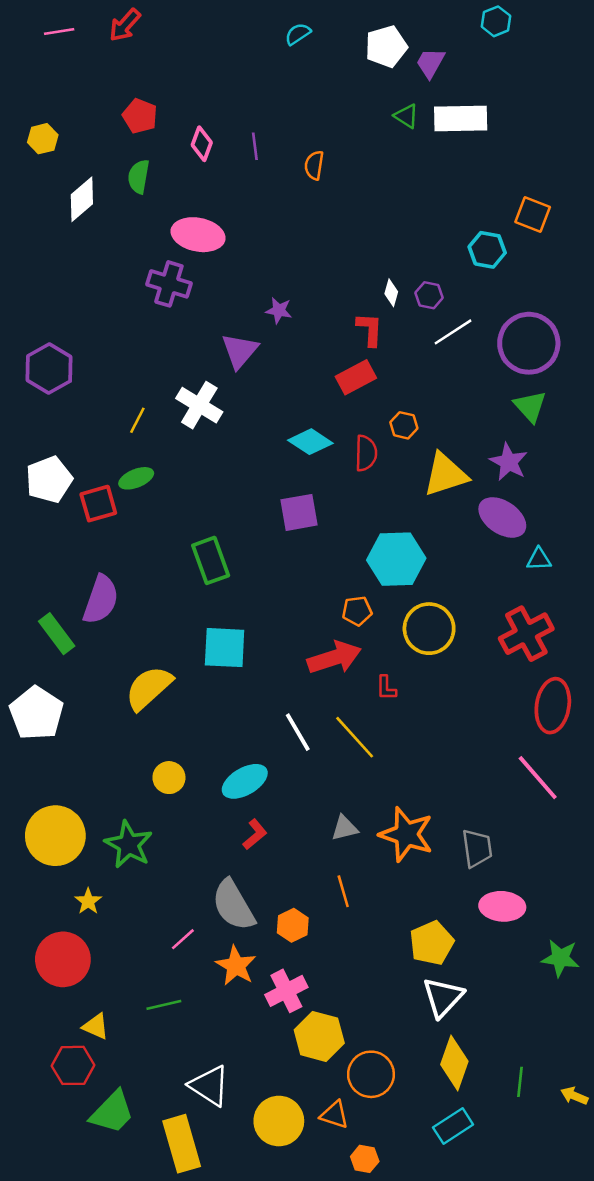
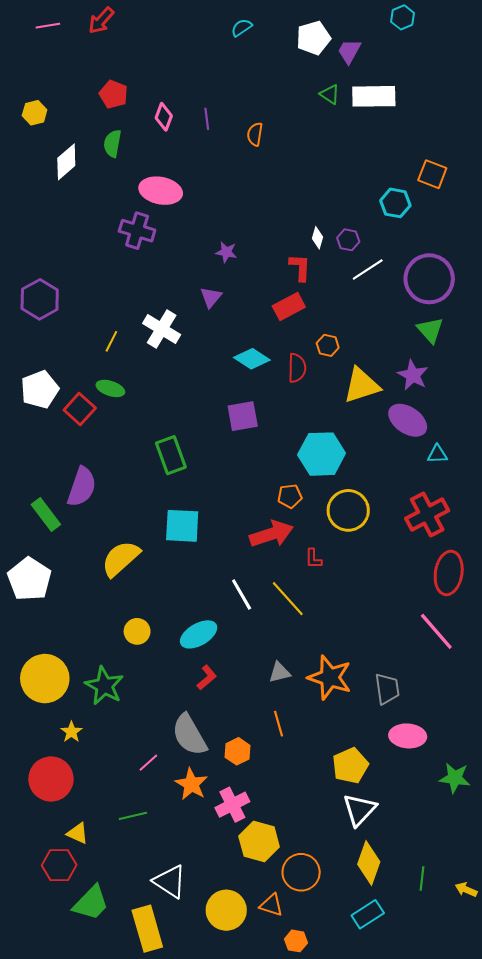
purple triangle: (240, 351) -> (211, 297), moved, size x0.7
green ellipse: (136, 478) -> (110, 388), turned 40
red square: (98, 504) -> (80, 409), turned -32

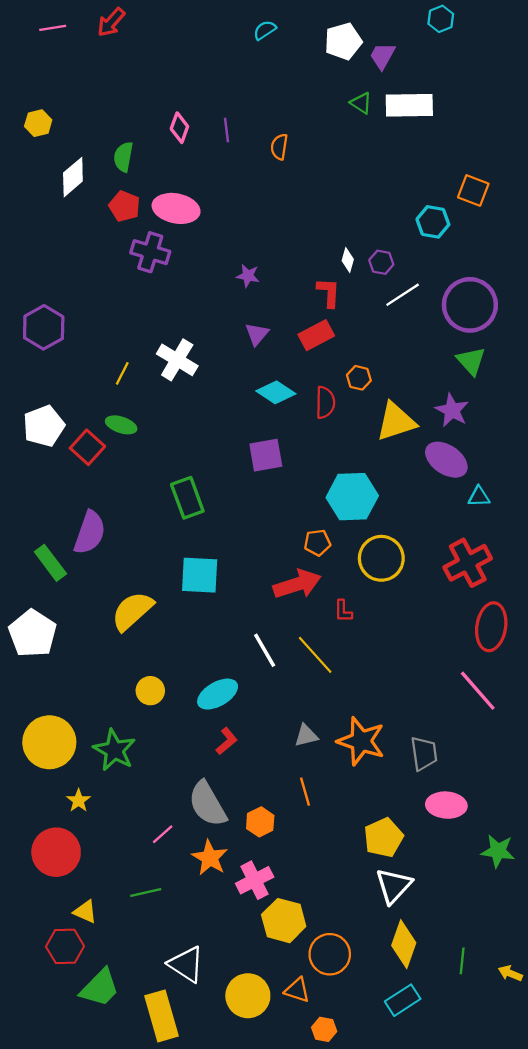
red pentagon: (113, 94) -> (124, 206), moved
purple triangle: (211, 297) -> (257, 334), moved

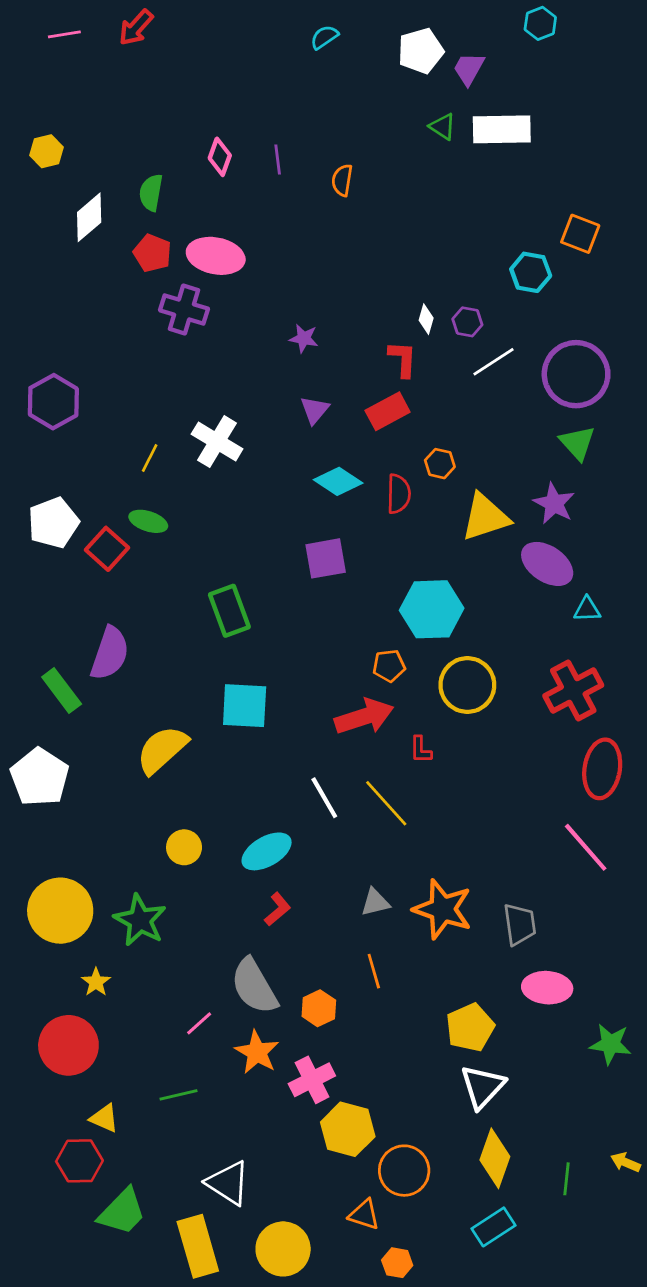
yellow arrow: (510, 973) -> (626, 1162), moved
yellow circle: (248, 996) -> (283, 1249), moved

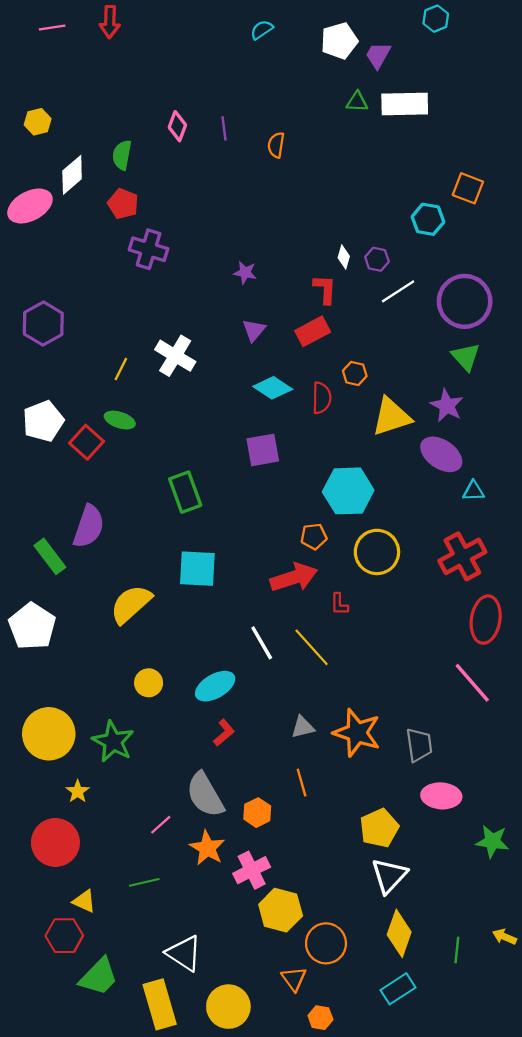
red arrow: (136, 28) -> (110, 22), turned -40
green triangle: (443, 127) -> (357, 102), turned -30
pink ellipse: (216, 256) -> (30, 206), moved, turned -39
orange triangle: (364, 1215) -> (294, 979), turned 36

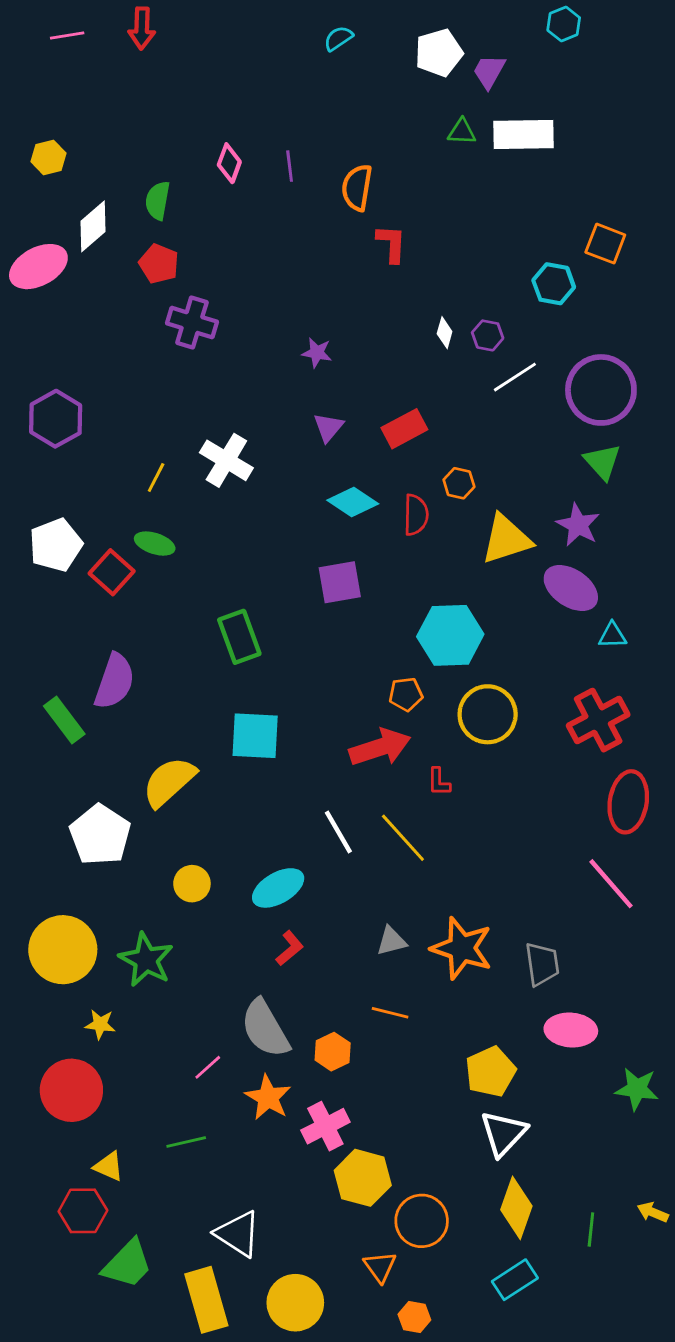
orange semicircle: (276, 145) -> (357, 188), size x1.4
red L-shape: (325, 289) -> (391, 244), moved
white pentagon: (32, 626) -> (100, 835), moved
orange line: (302, 783) -> (390, 1013), turned -60
yellow star: (78, 791) -> (100, 1024), turned -30

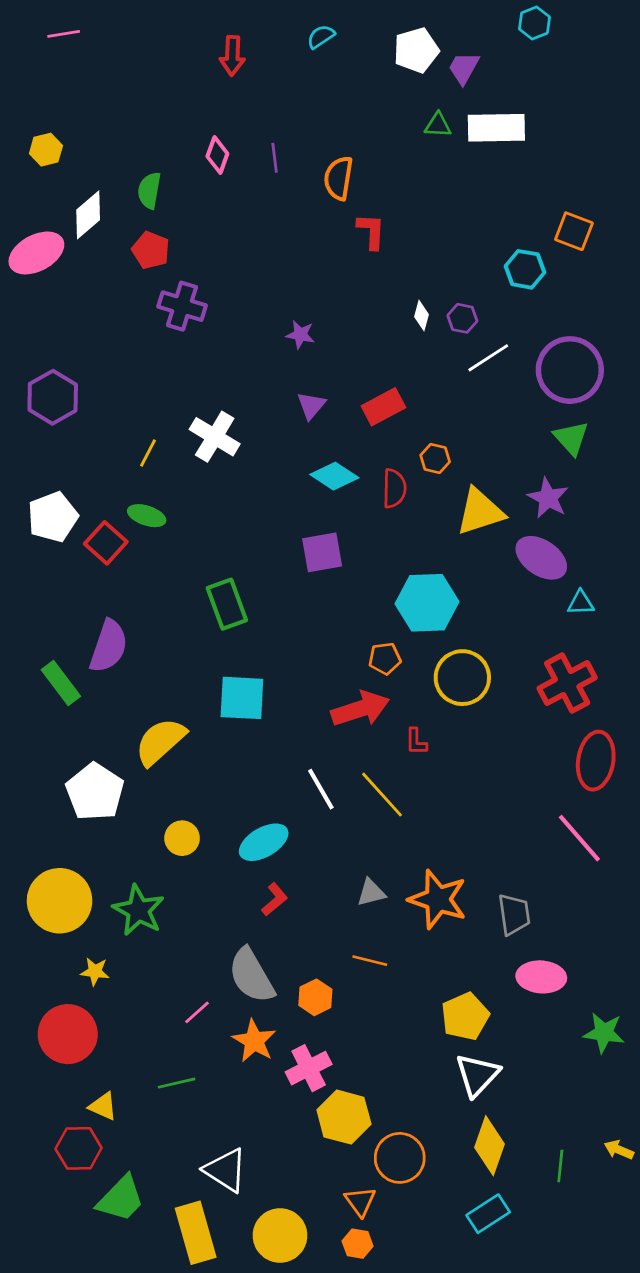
red arrow: (142, 28) -> (232, 56), moved
orange hexagon: (414, 1317) -> (358, 1244), moved

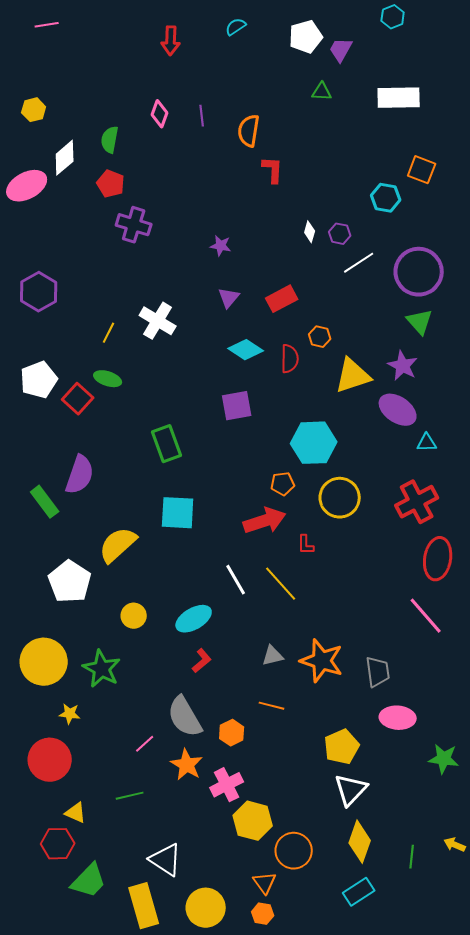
white rectangle: (496, 128) -> (399, 98), moved

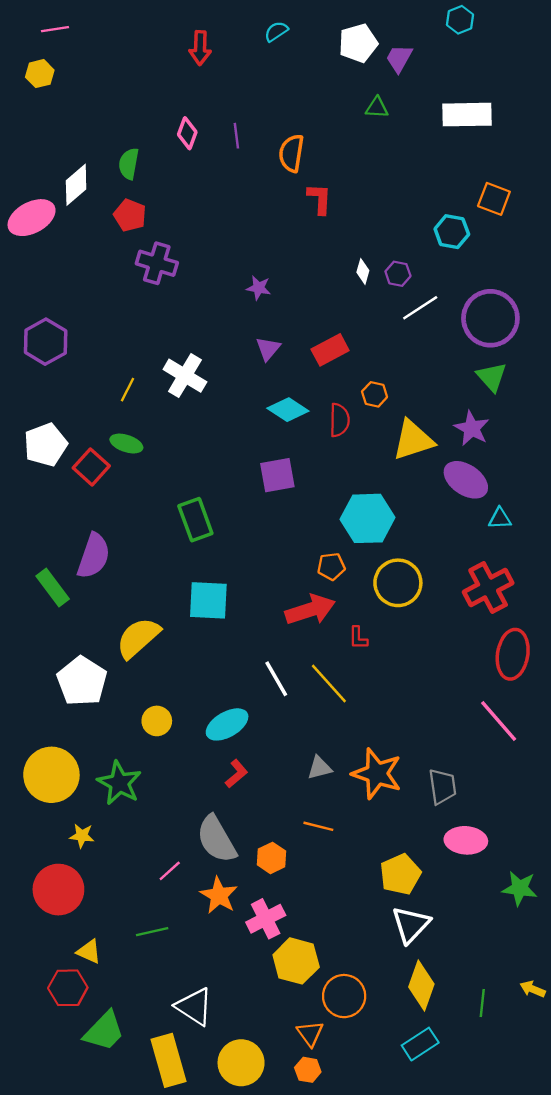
yellow hexagon: (34, 110) -> (40, 74), moved

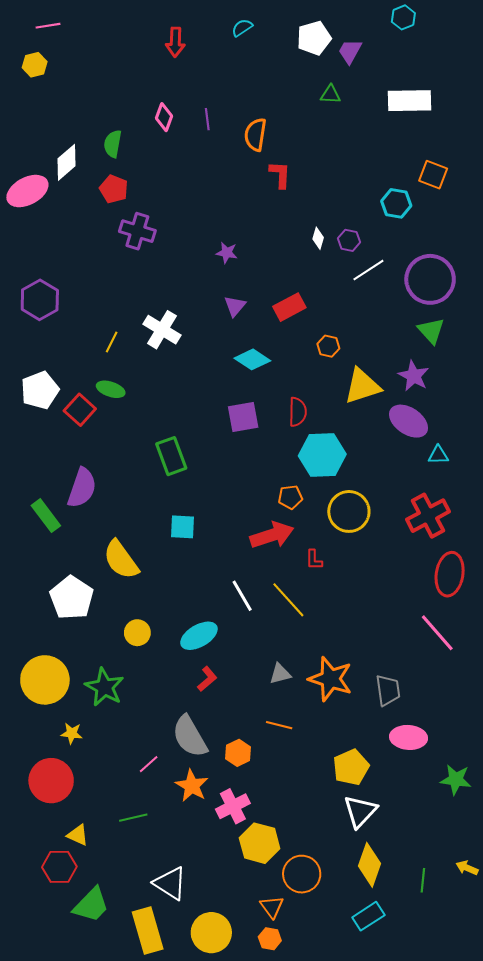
red semicircle: (339, 420) -> (298, 412), moved
cyan square: (208, 600) -> (183, 527), size x0.7
yellow semicircle: (138, 638) -> (121, 560), turned -84

